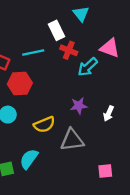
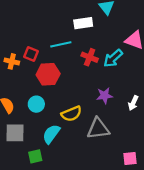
white rectangle: (57, 30) -> (83, 23), turned -72
red cross: (69, 50) -> (90, 57), moved
cyan semicircle: (29, 159) -> (51, 134), moved

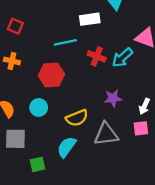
red square: (31, 54) -> (15, 26), moved
cyan semicircle: (51, 134) -> (67, 147), moved
pink square: (130, 158) -> (141, 128), moved

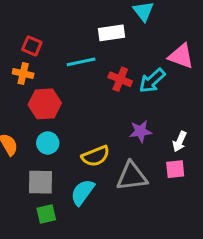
red square: (15, 26) -> (32, 46), moved
orange cross: (12, 61) -> (23, 73), moved
red hexagon: (51, 75) -> (45, 104), moved
gray square: (15, 139) -> (40, 182), moved

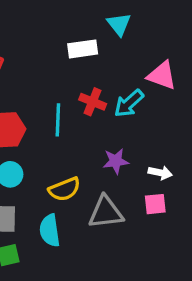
cyan line: (81, 62) -> (58, 120), moved, turned -76
white arrow: (180, 142) -> (160, 173), turned -102
cyan semicircle: (83, 192) -> (50, 230), turned -44

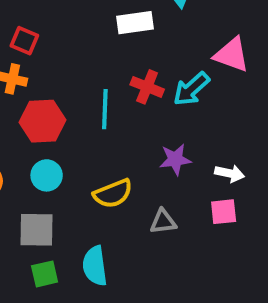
gray triangle: (106, 212) -> (163, 222), size x0.6
cyan semicircle: (50, 230) -> (95, 266), moved

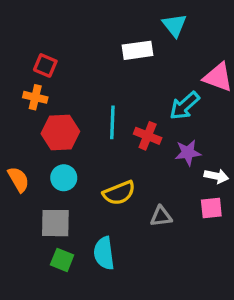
red cross: (147, 87) -> (148, 136), moved
purple star: (175, 159) -> (188, 153), moved
green square: (45, 274) -> (62, 260), turned 35

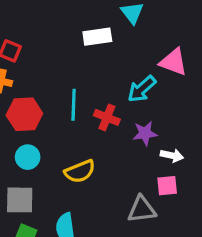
gray triangle: (161, 216) -> (142, 209), moved, size x1.4

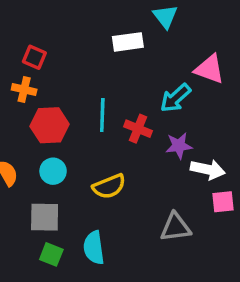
white arrow: (172, 156) -> (208, 169), size x1.4
pink square: (167, 186) -> (223, 202), moved

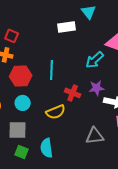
red cross: (138, 129) -> (73, 93), moved

